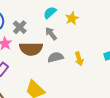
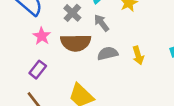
gray cross: (20, 27) -> (72, 13), moved

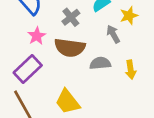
gray arrow: (102, 23) -> (113, 34), moved
purple rectangle: (38, 70) -> (28, 69), size x1.5

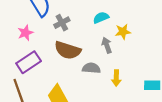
gray cross: (71, 17) -> (62, 23), moved
pink star: (37, 36) -> (25, 33), moved

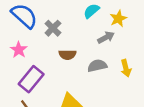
gray arrow: (107, 45) -> (106, 37), turned 98
brown semicircle: (68, 50) -> (67, 55), size x0.6

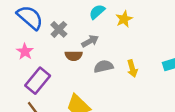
gray arrow: (106, 37) -> (90, 41), moved

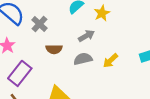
gray arrow: (90, 41) -> (86, 36), moved
yellow arrow: (132, 69) -> (110, 61), turned 63

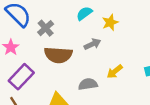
brown semicircle: (54, 49) -> (58, 55), size x1.6
gray semicircle: (83, 59) -> (88, 84), moved

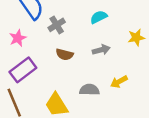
yellow star: (110, 22) -> (136, 37), moved
brown semicircle: (58, 55) -> (65, 54), size x0.6

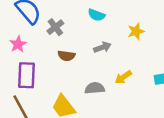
cyan semicircle: (99, 17) -> (96, 15), turned -126
purple rectangle: (23, 70) -> (27, 75), turned -45

